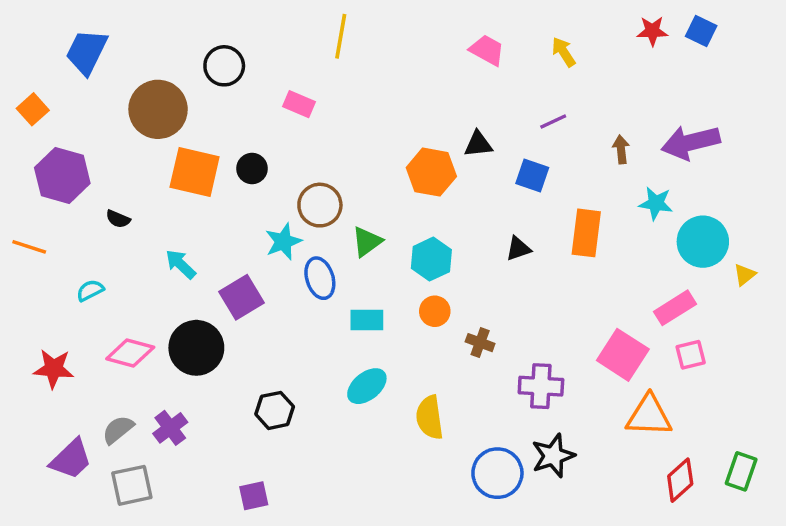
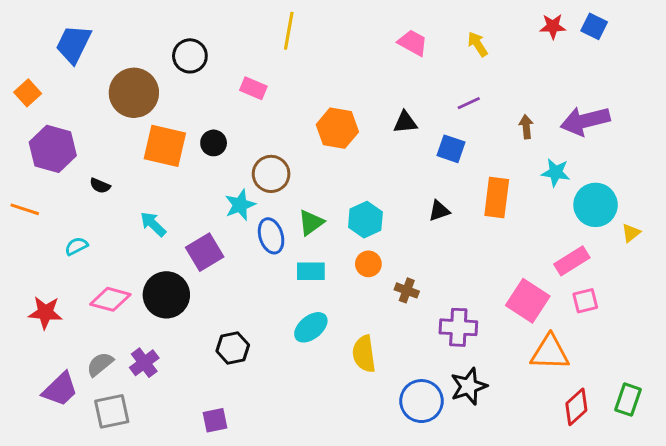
orange hexagon: (431, 172) -> (337, 128), moved
green triangle: (367, 242) -> (311, 223), moved

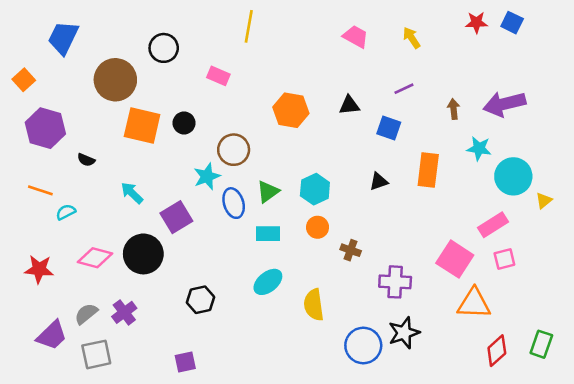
orange line: (25, 209) -> (40, 190), moved

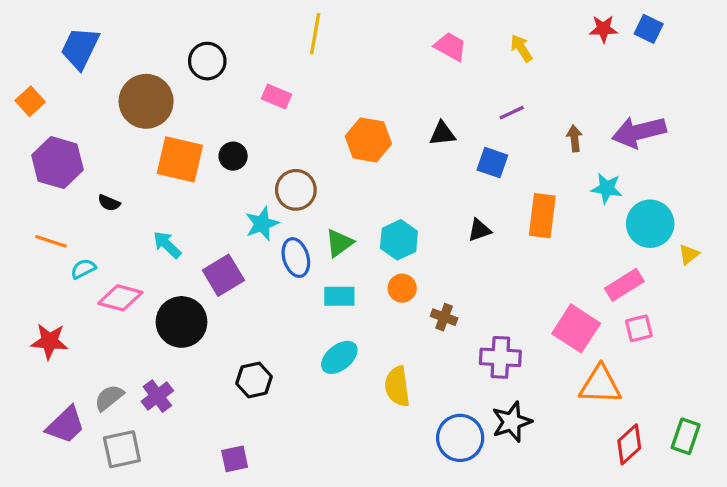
pink diamond: (95, 258) -> (120, 298), moved

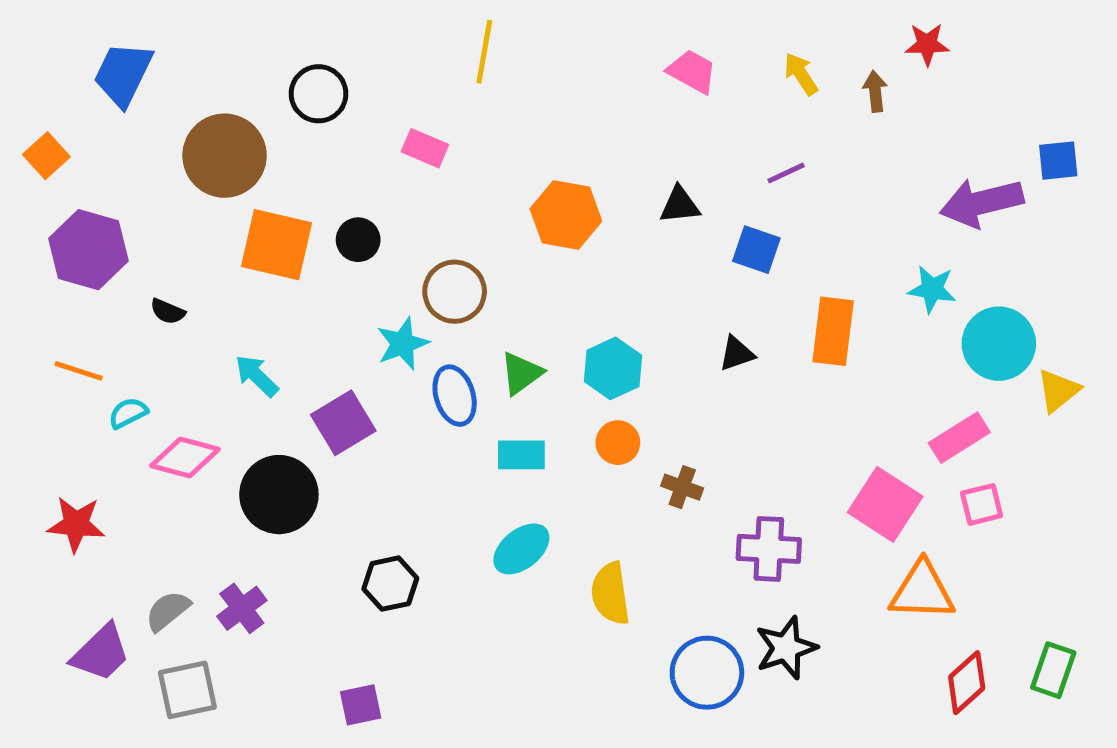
blue square: (649, 29) -> (1058, 161), moved, turned -32
brown arrow: (574, 138) -> (875, 91), moved
yellow triangle: (689, 254) -> (1058, 391), size x1.4

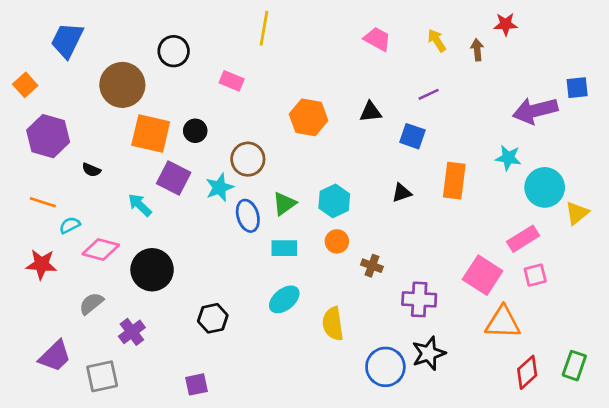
purple square: (343, 423) -> (174, 178), moved, turned -32
red star: (76, 524) -> (41, 264), moved
gray semicircle: (168, 611) -> (91, 303), moved

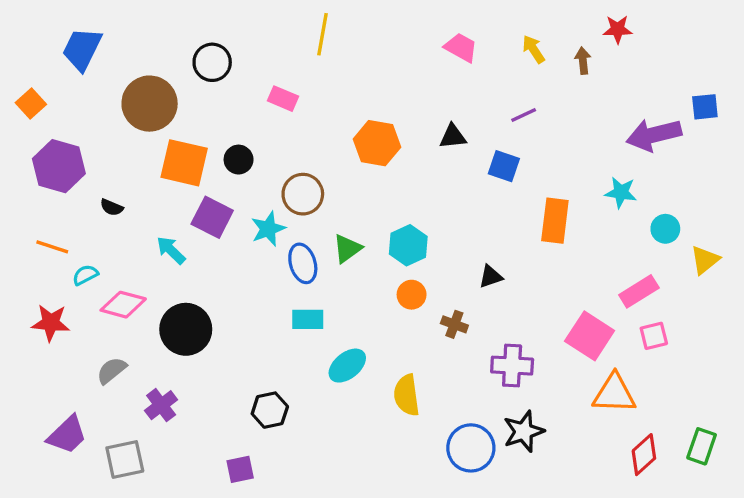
cyan circle: (545, 187) -> (665, 229), size x0.6
black triangle: (402, 193) -> (491, 277), moved
cyan rectangle: (284, 248) -> (308, 319), moved
black hexagon: (213, 318) -> (270, 410), moved

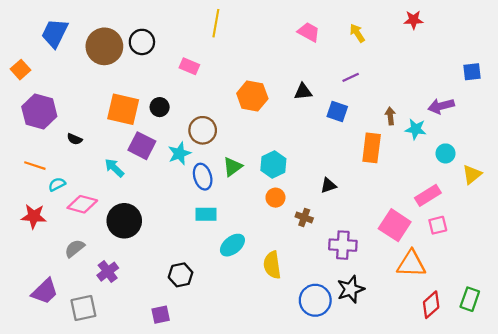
brown arrow: (583, 61) -> (390, 116), moved
brown circle: (150, 104) -> (104, 46), moved
purple arrow: (654, 135) -> (441, 106), moved, size x0.7

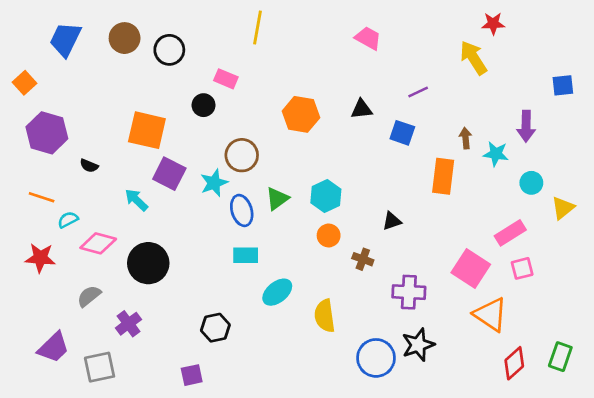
yellow arrow: (357, 33) -> (473, 58), moved, size x1.5
brown circle: (104, 46) -> (125, 38), moved, size x0.7
purple arrow: (441, 106) -> (526, 126), turned -75
black circle: (160, 107) -> (204, 105), moved
orange triangle: (411, 264) -> (491, 314), turned 32

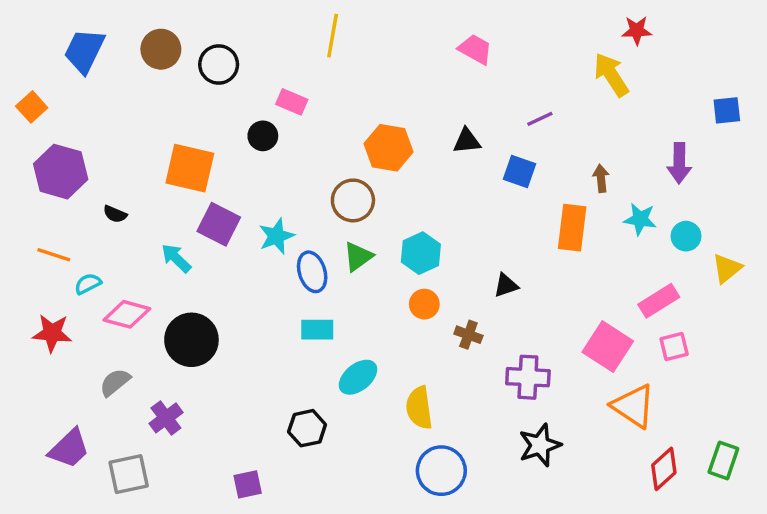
cyan star: (496, 154) -> (640, 219), moved
brown circle: (242, 155) -> (353, 200), moved
black hexagon: (215, 328) -> (307, 428), moved
blue circle: (376, 358) -> (441, 471), moved

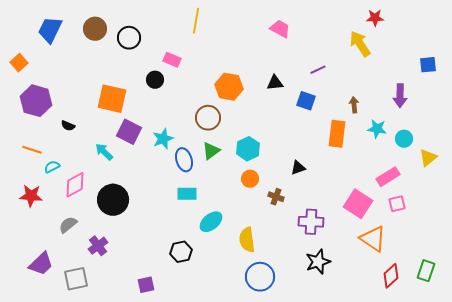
pink diamond: (127, 314) -> (75, 185), turned -44

